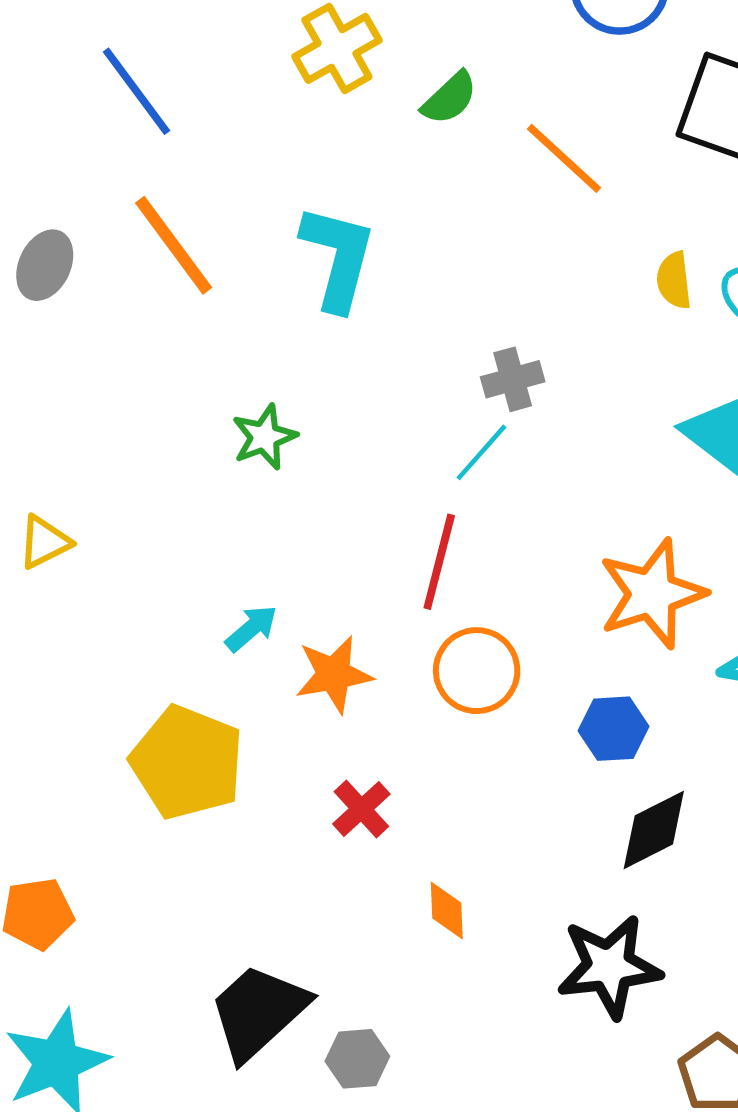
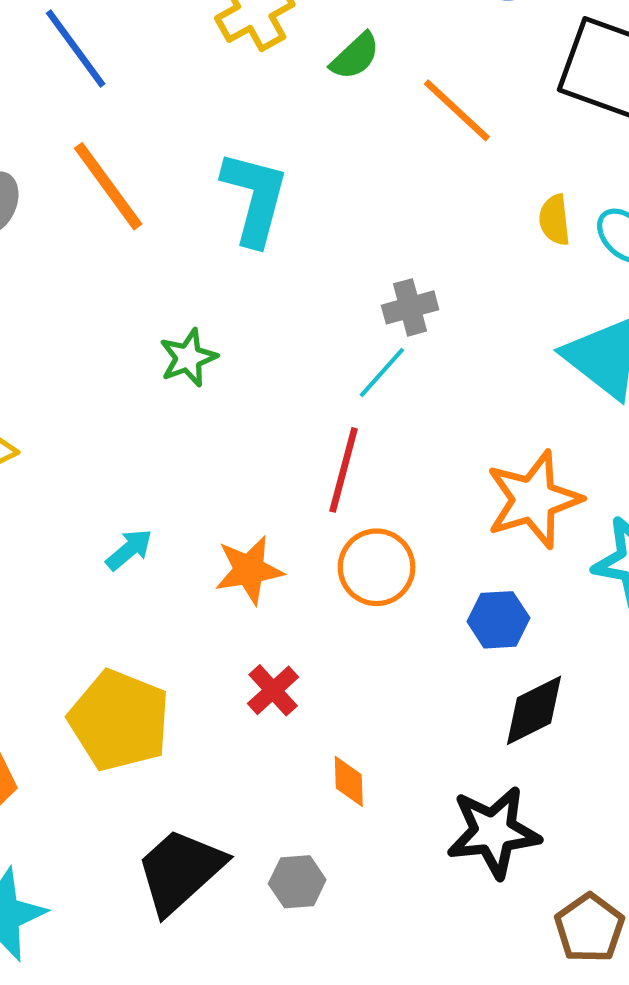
cyan arrow: (251, 628) -> (129, 550), moved
yellow pentagon: (187, 762) -> (119, 720), moved
gray hexagon: (357, 1059) -> (297, 882), moved

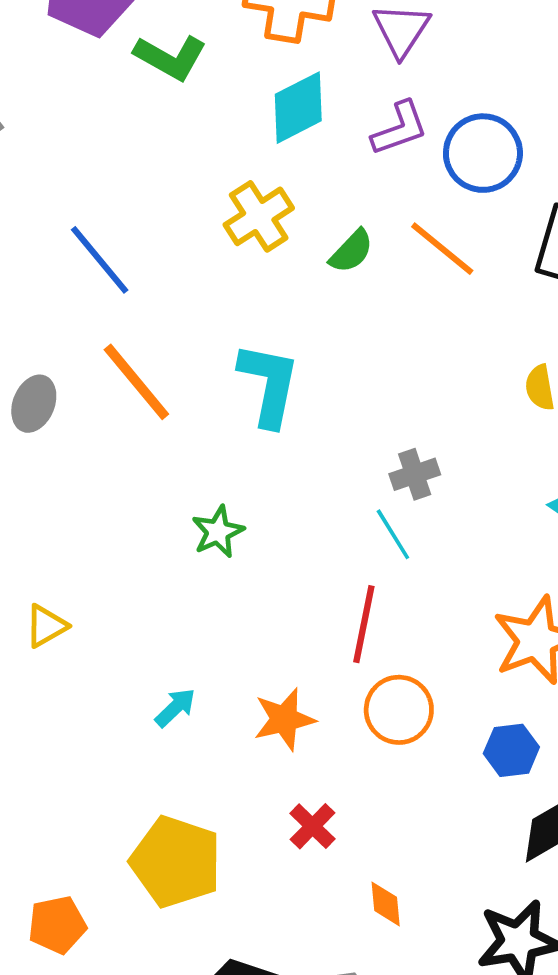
orange line: (457, 110) -> (442, 249), moved
cyan line: (382, 372) -> (393, 534), turned -70

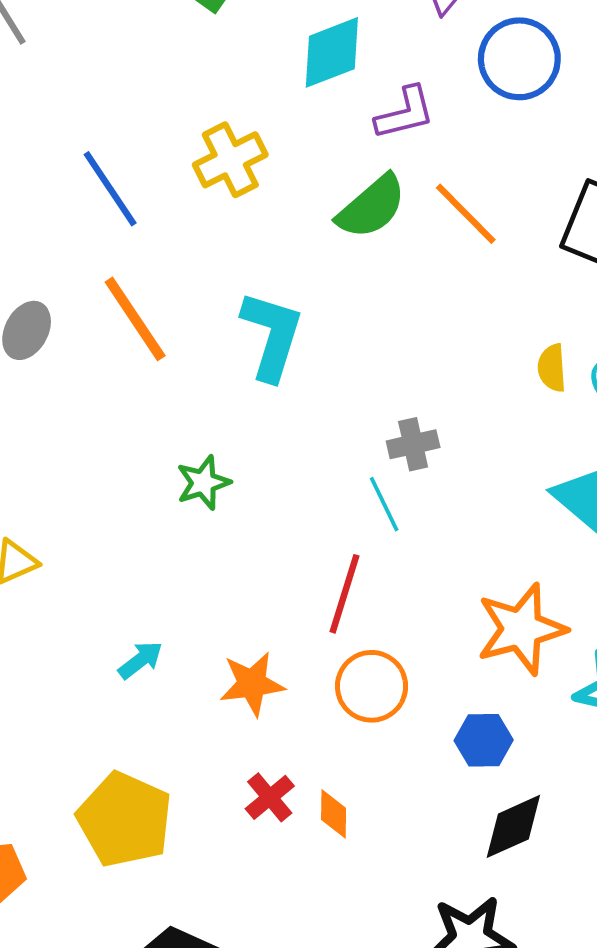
purple L-shape: (400, 128) -> (405, 113), moved
blue circle: (483, 153) -> (519, 59), moved
yellow cross: (259, 216) -> (230, 160), moved
green semicircle: (351, 251) -> (371, 207), size x1.5
orange diamond: (386, 904) -> (334, 814), moved

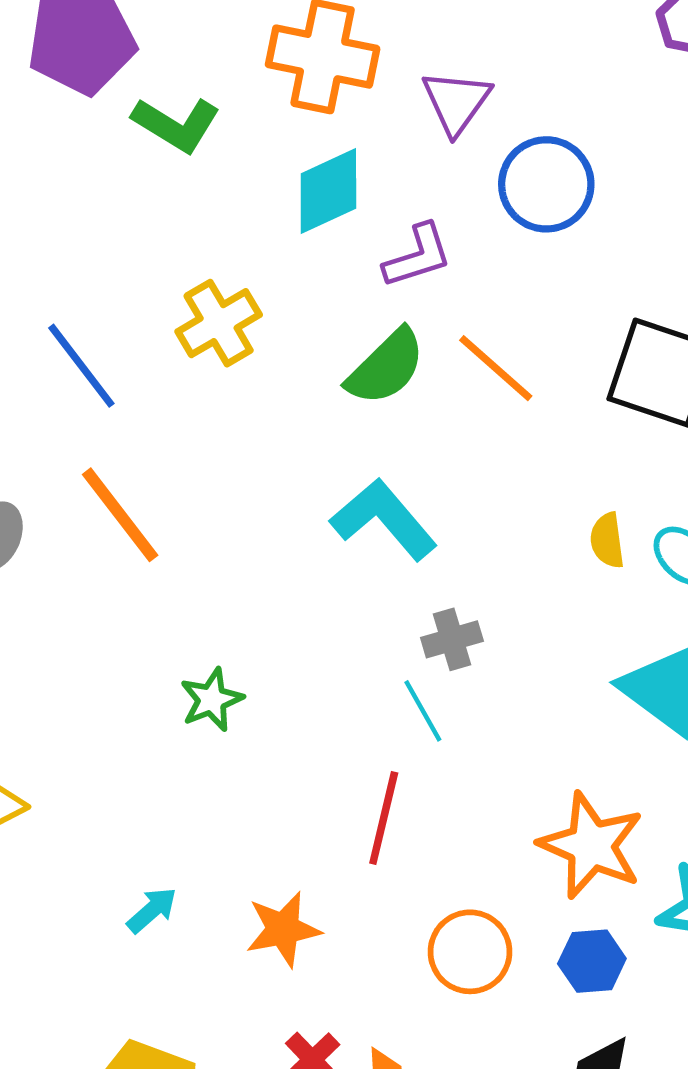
cyan L-shape: (272, 336) -> (384, 519), moved, turned -54
orange star: (521, 629) -> (591, 846), turned -30
orange circle: (372, 686) -> (470, 952), moved
blue hexagon: (484, 740) -> (592, 961), moved

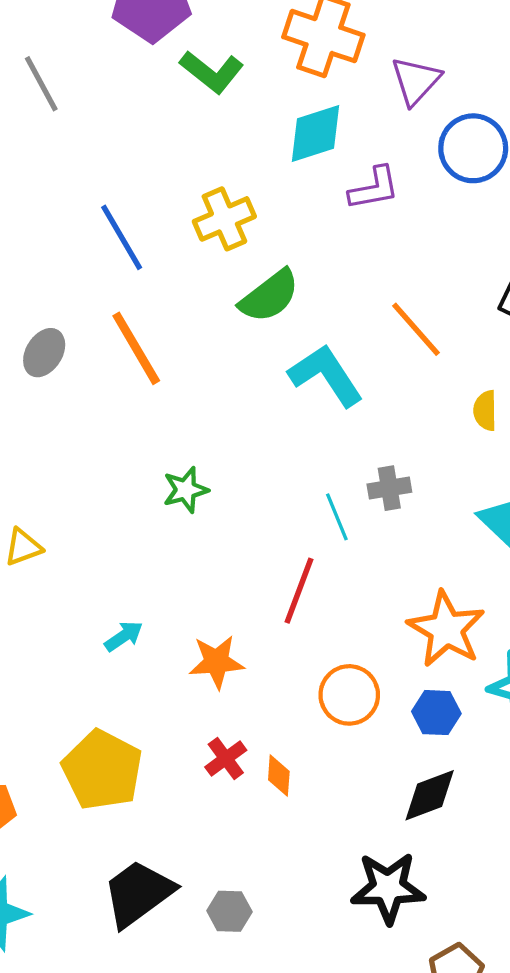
green semicircle: (386, 367) -> (269, 296), moved
orange line: (496, 368) -> (416, 329), moved
gray cross: (452, 639) -> (389, 488), moved

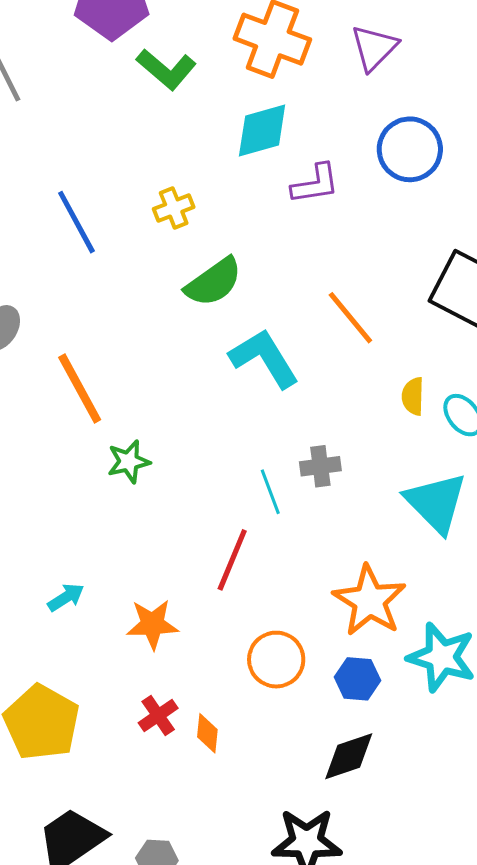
purple triangle: (416, 81) -> (374, 48), moved
yellow cross: (224, 219) -> (174, 208), size x0.7
orange line: (136, 348) -> (80, 389), moved

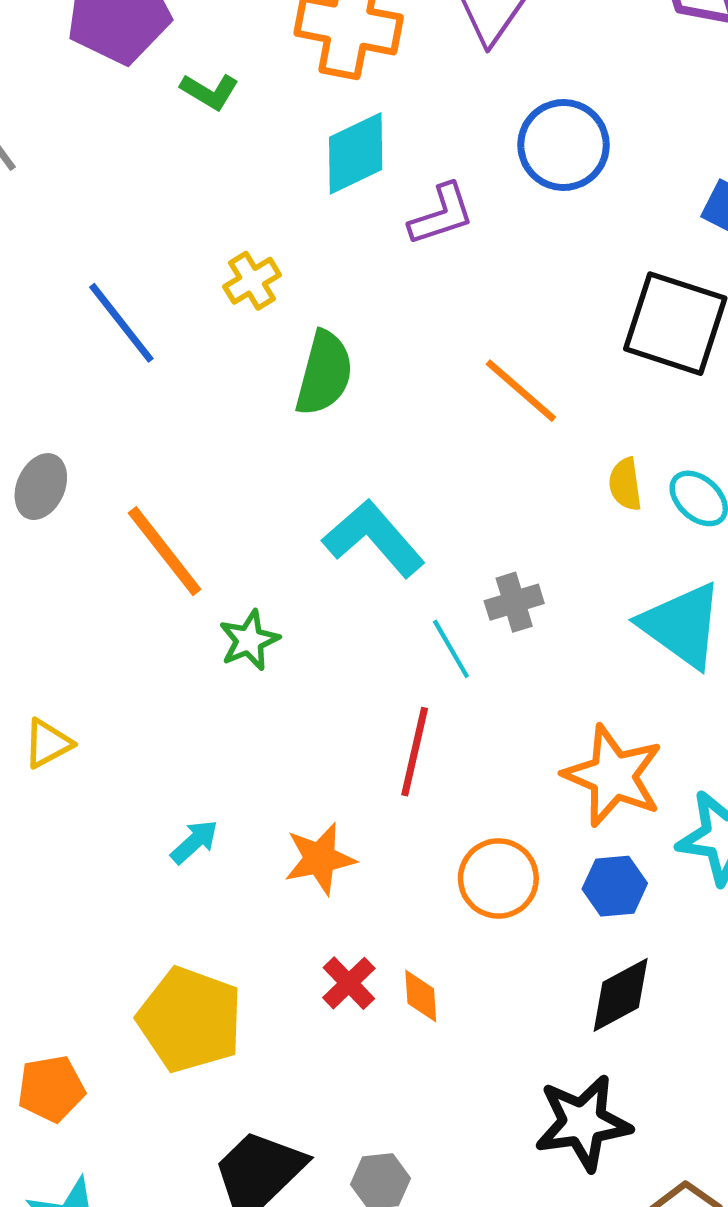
green L-shape: (166, 69) -> (210, 91), size x0.7
green semicircle: (214, 282) -> (324, 373), turned -30
cyan L-shape: (264, 358) -> (374, 538), moved

